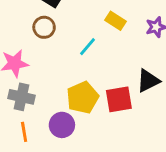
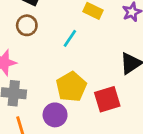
red square: (119, 99) -> (107, 99), moved

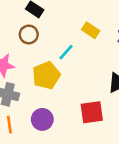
yellow pentagon: (71, 87) -> (46, 75), moved

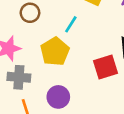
red square: (92, 112) -> (106, 67), moved

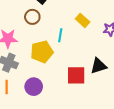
cyan line: (71, 24) -> (60, 35), turned -40

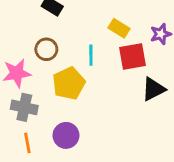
brown circle: (32, 17) -> (46, 49), moved
red square: (76, 75) -> (133, 56), moved

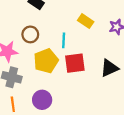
red square: (133, 56) -> (75, 63), moved

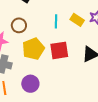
yellow rectangle: (86, 21) -> (77, 20), moved
cyan line: (64, 40) -> (56, 21), moved

